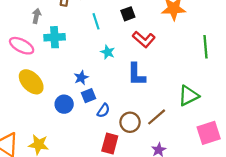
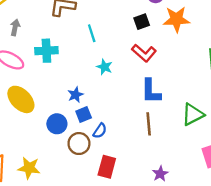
black square: (128, 14) -> (142, 22), moved
gray arrow: (36, 16) -> (15, 27), moved
blue L-shape: (136, 74) -> (151, 91), moved
brown line: (157, 117) -> (149, 124), moved, turned -54
brown circle: (130, 122) -> (79, 144), moved

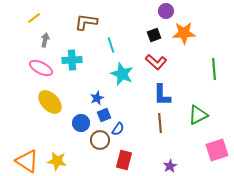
cyan star: (105, 67) -> (122, 74), size x1.6

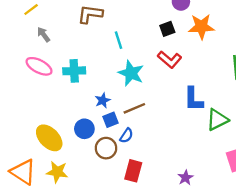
gray arrow: (45, 40) -> (44, 35), turned -48
cyan cross: (72, 60) -> (74, 71), moved
blue L-shape: (162, 95) -> (193, 99), moved
yellow ellipse: (50, 102) -> (49, 138), moved
brown line: (160, 123) -> (134, 108), moved, turned 72

